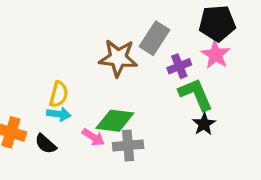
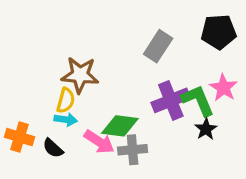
pink star: (216, 55) -> (223, 88), moved
brown star: (118, 58) -> (80, 75), moved
purple cross: (179, 66) -> (171, 100), moved, size x1.6
pink arrow: (93, 137) -> (99, 142), size x1.4

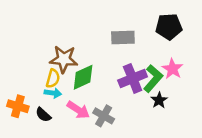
gray rectangle: (158, 46) -> (123, 37), turned 55
green L-shape: (198, 100) -> (153, 78), turned 64
green diamond: (120, 126) -> (83, 77), moved, turned -32
gray cross: (133, 150) -> (104, 116), turned 35

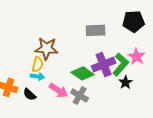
green diamond: (83, 77) -> (83, 73), moved, turned 60

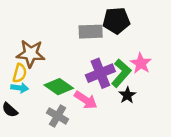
black pentagon: (134, 21) -> (116, 21), moved
green diamond: (83, 73) -> (59, 87), moved
pink arrow: (59, 90) -> (86, 100), moved
gray cross: (80, 95) -> (58, 116), moved

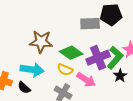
yellow semicircle: (20, 73) -> (65, 70), moved, turned 98
green diamond: (59, 87) -> (71, 53), moved
cyan arrow: (20, 88) -> (32, 70), size x1.6

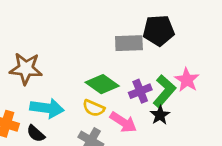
brown star: (41, 42) -> (26, 69), moved
purple cross: (98, 58) -> (140, 91), size x0.7
black star: (120, 76) -> (160, 115), moved

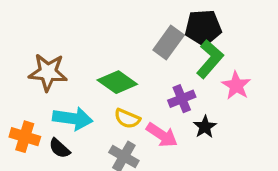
gray rectangle: (129, 43) -> (169, 43), turned -52
green diamond: (102, 84) -> (117, 82), moved
green L-shape: (164, 91) -> (210, 59), moved

